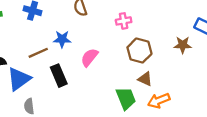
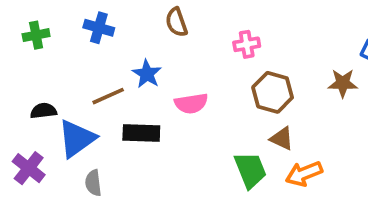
blue star: (62, 39) -> (147, 74), turned 30
pink semicircle: (89, 57) -> (191, 103), turned -138
black rectangle: (59, 76) -> (141, 133), turned -65

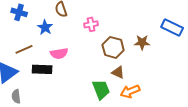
pink cross: (247, 44) -> (91, 24), moved
blue star: (147, 74) -> (45, 27), moved
brown star: (343, 83) -> (142, 42), moved
pink semicircle: (191, 103) -> (59, 53), moved

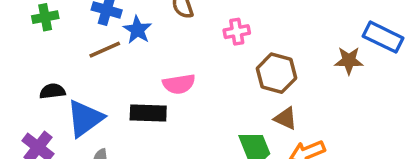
blue star: (45, 27) -> (137, 30), moved
brown star: (142, 42) -> (349, 61), moved
brown line: (24, 49) -> (105, 50), moved

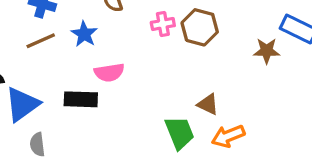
blue star: (137, 30) -> (84, 34), moved
brown hexagon: (276, 73) -> (200, 27), moved

